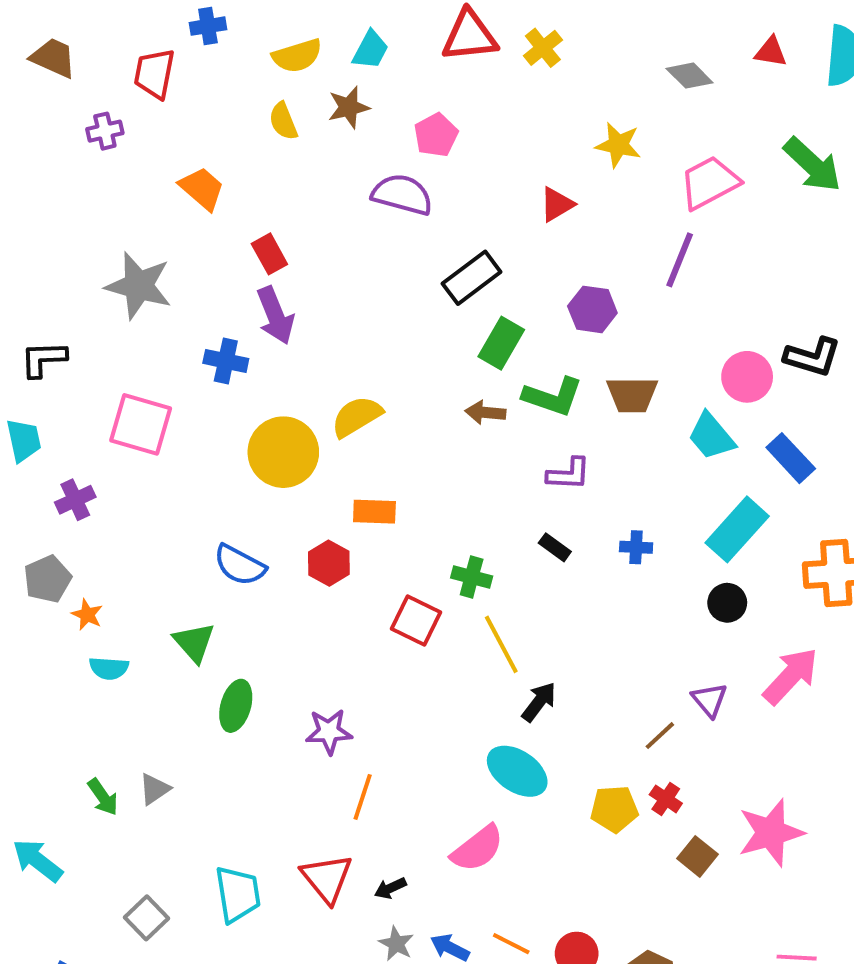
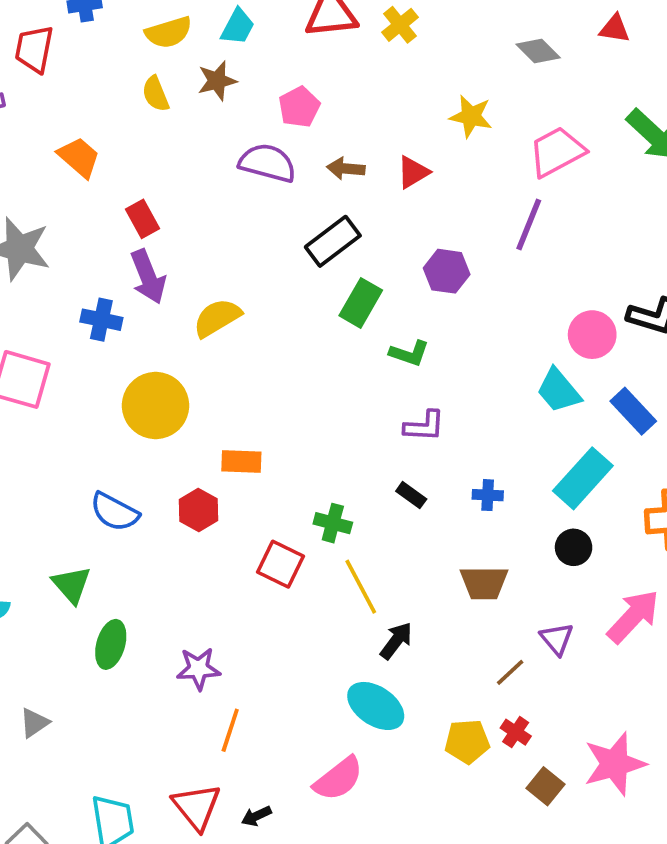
brown trapezoid: (632, 395) -> (484, 583), moved
green L-shape: (553, 397) -> (409, 353), size x0.7
brown arrow: (485, 412) -> (346, 169), moved
yellow semicircle: (357, 416) -> (217, 318), moved

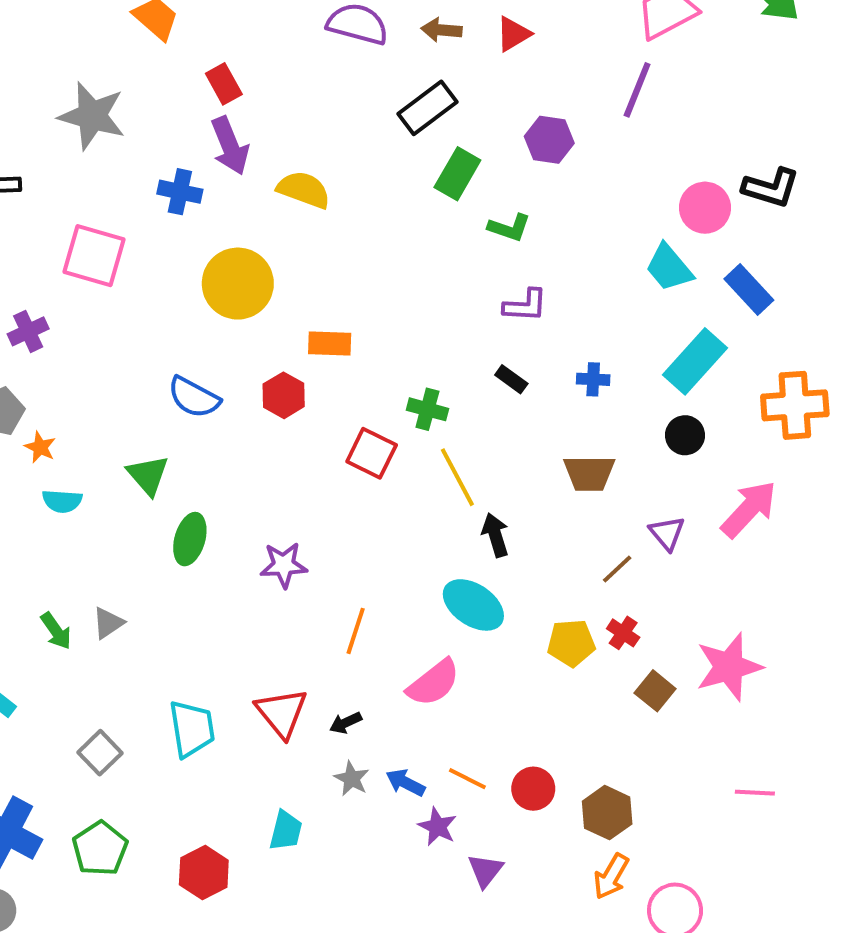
yellow semicircle: (217, 318) -> (304, 190), turned 51
black arrow: (396, 641) -> (495, 535), turned -54
orange line: (230, 730) -> (356, 631), moved

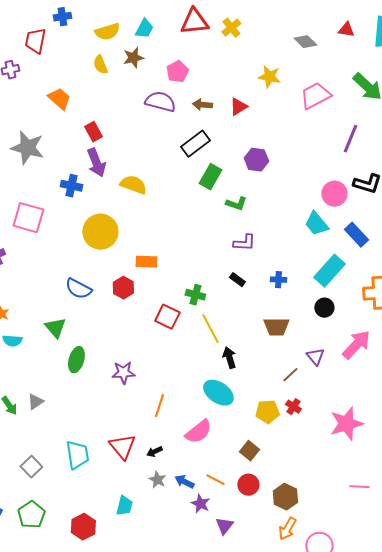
purple line: (637, 90) -> (350, 139), moved
brown square: (655, 691) -> (249, 451), moved

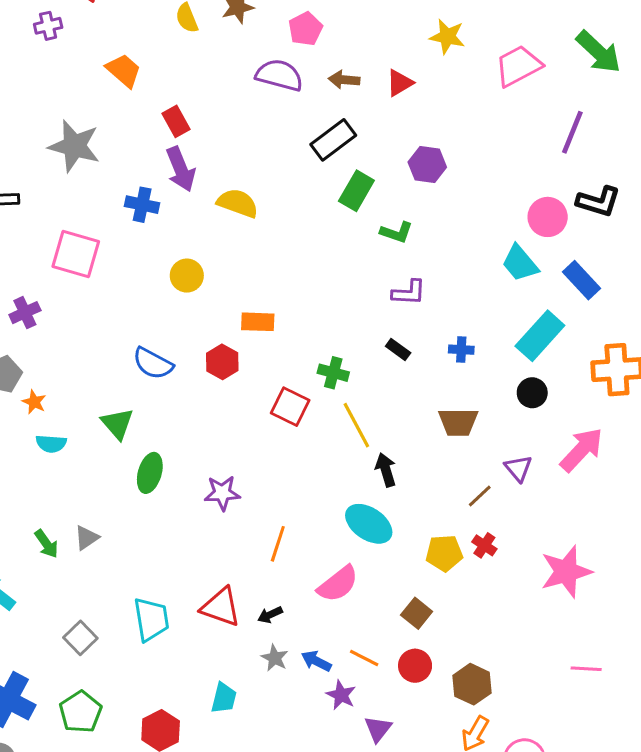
yellow circle: (100, 232) -> (187, 276), size x0.6
red triangle: (122, 447) -> (221, 607), turned -32

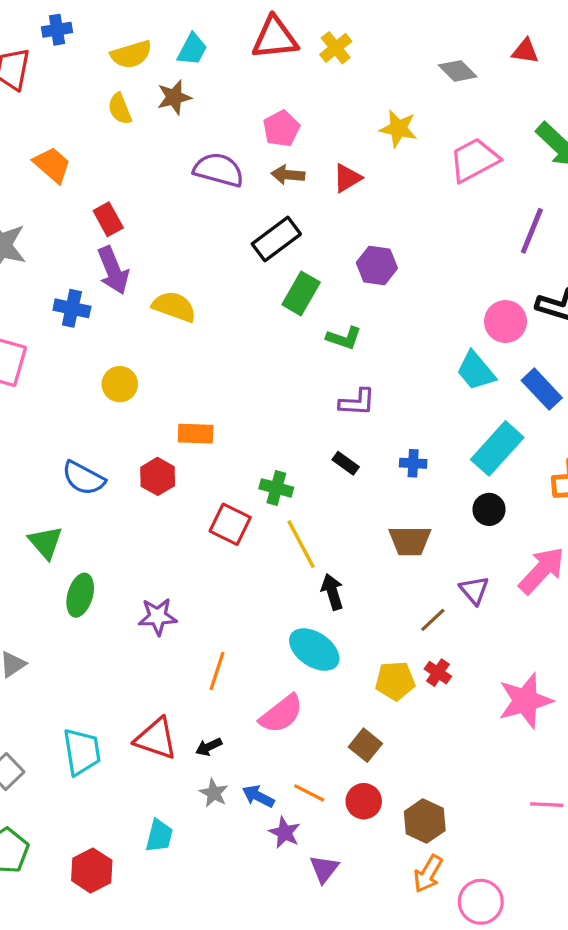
pink pentagon: (306, 29) -> (281, 129), moved

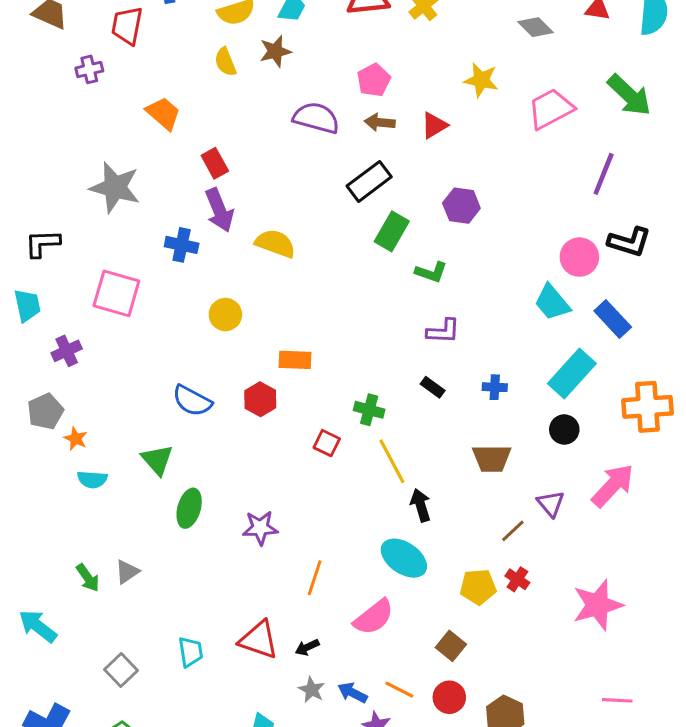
red square: (230, 524) -> (327, 443), size x0.7
cyan trapezoid: (82, 752) -> (191, 652), size x0.7

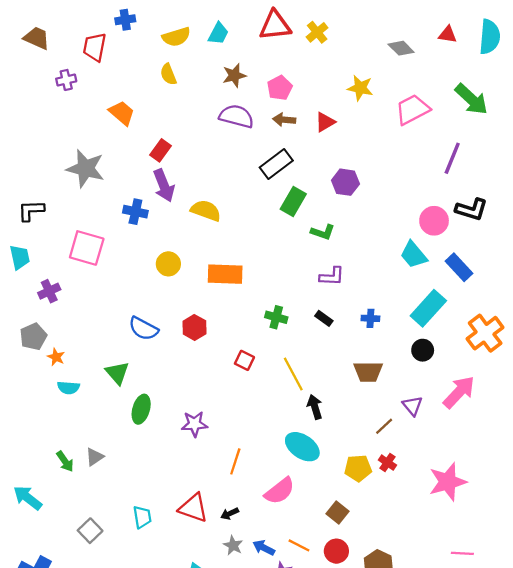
brown star: (275, 51) -> (234, 75), moved
red rectangle: (215, 163) -> (160, 150), turned 65
orange rectangle: (295, 360) -> (225, 274), moved, size x1.4
orange cross: (647, 407) -> (485, 333), turned -33
green cross: (369, 410) -> (276, 317), moved

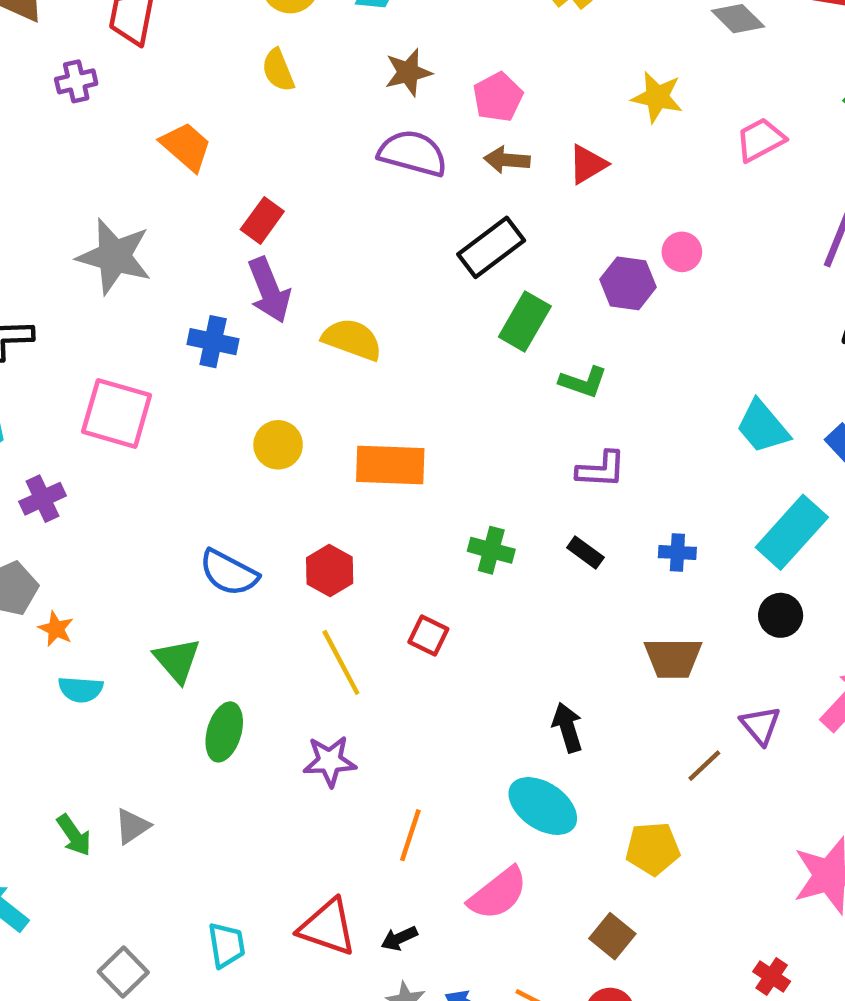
pink trapezoid: (412, 109) -> (760, 140), size x0.7
pink circle: (434, 221) -> (682, 252), moved, size x0.7
yellow line: (293, 374) -> (341, 662), moved
red cross: (387, 463) -> (772, 977), moved

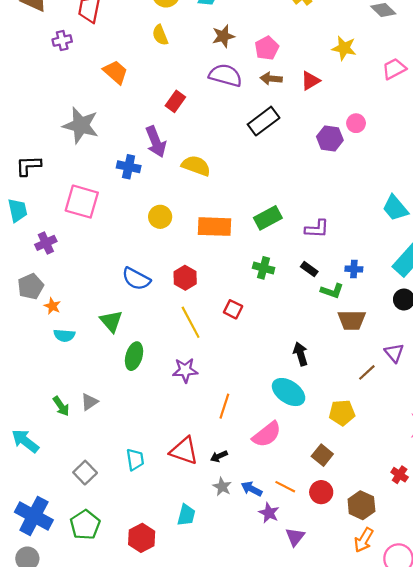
red rectangle: (262, 220) -> (175, 101), moved
green rectangle: (525, 321) -> (268, 218), moved, turned 32
green L-shape: (583, 382) -> (332, 291), moved

